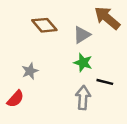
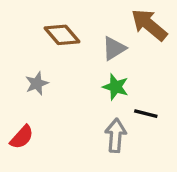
gray star: (30, 71) -> (37, 83), moved

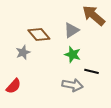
brown diamond: (62, 35) -> (39, 35), moved
gray arrow: (116, 135) -> (73, 85), turned 96

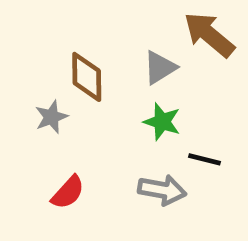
brown diamond: (39, 35) -> (87, 77), turned 40
red semicircle: (14, 86) -> (68, 192), moved

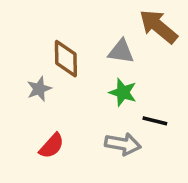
gray triangle: (160, 68) -> (121, 51), turned 40

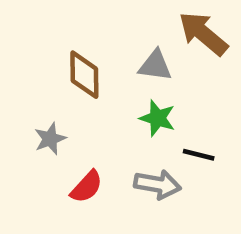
gray star: (39, 89) -> (50, 139), moved
red semicircle: (52, 146) -> (87, 187), moved

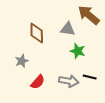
green star: (157, 118) -> (78, 51), moved
black line: (199, 155) -> (90, 77), moved

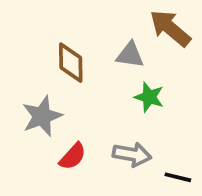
gray star: (22, 61) -> (42, 116), size x1.5
black line: (90, 77) -> (178, 177), moved

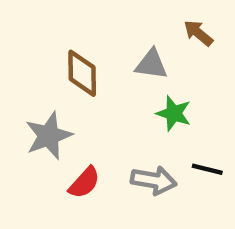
brown arrow: (170, 28) -> (198, 33), size x0.6
black line: (178, 177) -> (207, 169), moved

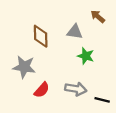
gray star: (49, 136) -> (24, 67), turned 30
black line: (207, 169) -> (102, 100), moved

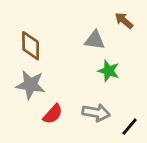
brown diamond: (41, 36) -> (31, 46), moved
black line: (102, 100) -> (130, 127), turned -64

